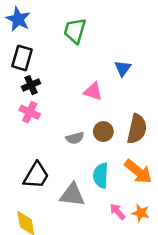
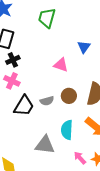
black trapezoid: (36, 175) -> (24, 106), moved

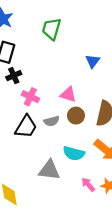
pink triangle: (61, 65) -> (68, 94), moved
pink cross: (12, 81) -> (30, 97), moved
cyan semicircle: (67, 130) -> (74, 153), turned -78

